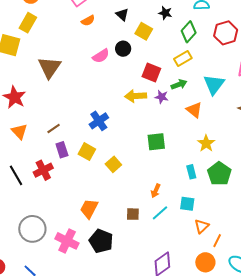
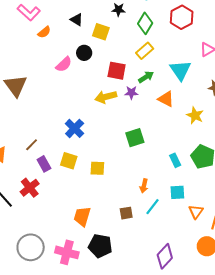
yellow star: (206, 143) -> (195, 115), moved
yellow square: (113, 164) -> (97, 168), turned -35

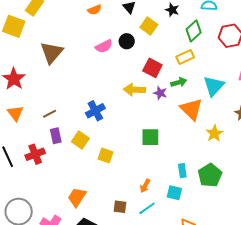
orange triangle: (166, 99) -> (191, 109), size x1.4
cyan square: (177, 192) -> (174, 193), moved

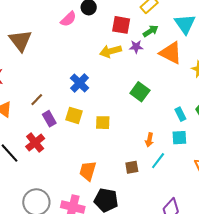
green square: (150, 137) -> (140, 92), turned -36

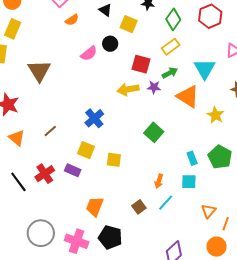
purple rectangle: (49, 119) -> (73, 170), moved, turned -42
brown square: (132, 167) -> (139, 207), turned -32

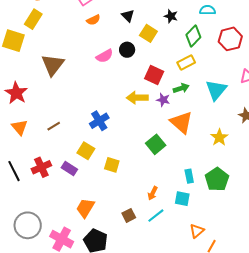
orange triangle: (188, 96) -> (181, 122), moved

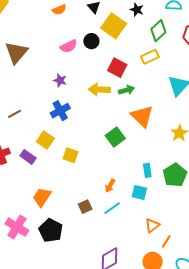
yellow square: (148, 33) -> (114, 26), size x1.4
green arrow: (181, 88) -> (126, 90), moved
purple star: (163, 100) -> (60, 80), moved

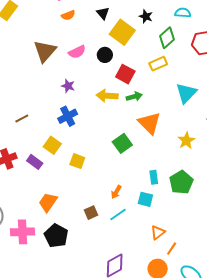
black circle: (91, 41) -> (105, 55), moved
brown triangle: (16, 53) -> (45, 51), moved
pink cross: (17, 227) -> (22, 232), turned -35

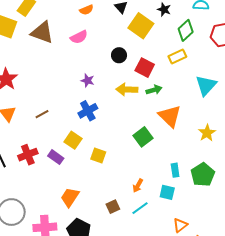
brown triangle: (45, 51) -> (42, 32), moved, turned -50
pink semicircle: (77, 52) -> (79, 37), moved
black circle: (105, 55) -> (119, 55), moved

